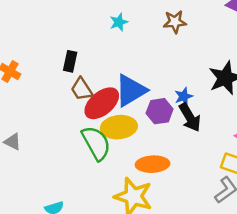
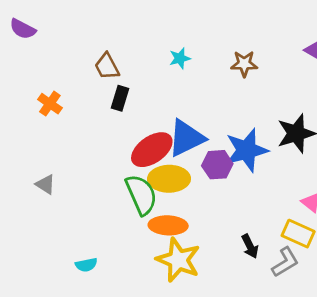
brown trapezoid: (82, 89) -> (107, 66), moved
blue star: (184, 96) -> (246, 150), size x2.0
black arrow: (190, 117) -> (250, 246), moved, size x0.7
orange ellipse: (153, 164) -> (168, 225), moved

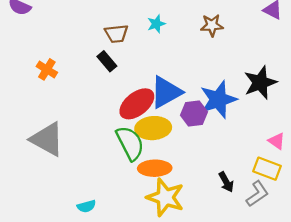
brown trapezoid: (107, 66) -> (116, 34), moved, turned -65
black rectangle: (120, 98) -> (107, 61), turned -54
gray triangle: (45, 184) -> (47, 139), size x2.0

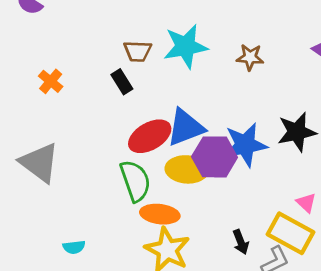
cyan star: (156, 24) -> (186, 46), size x2.0
purple hexagon: (194, 113) -> (215, 157), size x1.4
yellow ellipse: (153, 128) -> (187, 169), moved
yellow rectangle: (267, 169) -> (291, 233), size x1.4

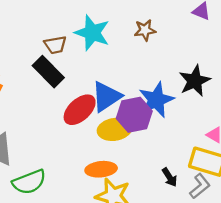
cyan star: (186, 46) -> (92, 33), turned -30
black rectangle: (122, 82) -> (48, 72), size x1.6
green semicircle: (135, 181) -> (29, 182), moved, turned 100

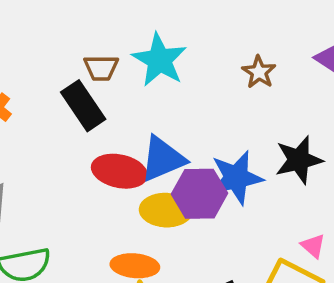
brown star: (145, 30) -> (259, 72), moved, turned 30
red ellipse: (80, 110) -> (119, 171), turned 44

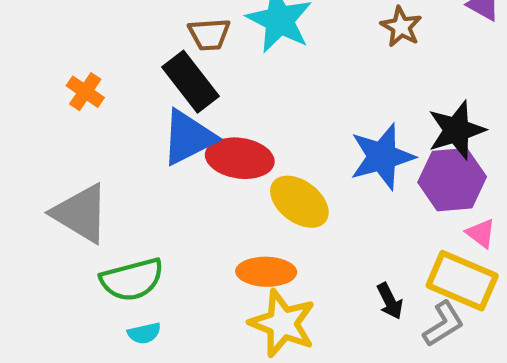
blue triangle: (163, 159) -> (188, 137), moved
purple hexagon: (199, 194) -> (452, 180), moved
yellow ellipse: (166, 210) -> (299, 202), turned 39

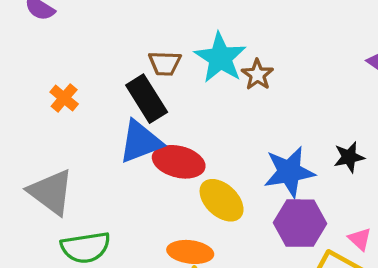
brown star: (401, 27) -> (257, 75), moved
black star: (456, 130) -> (349, 157), size x0.7
purple hexagon: (452, 180) -> (300, 223), moved

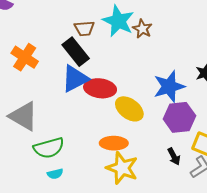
orange cross: (64, 98) -> (25, 57), size x1.5

